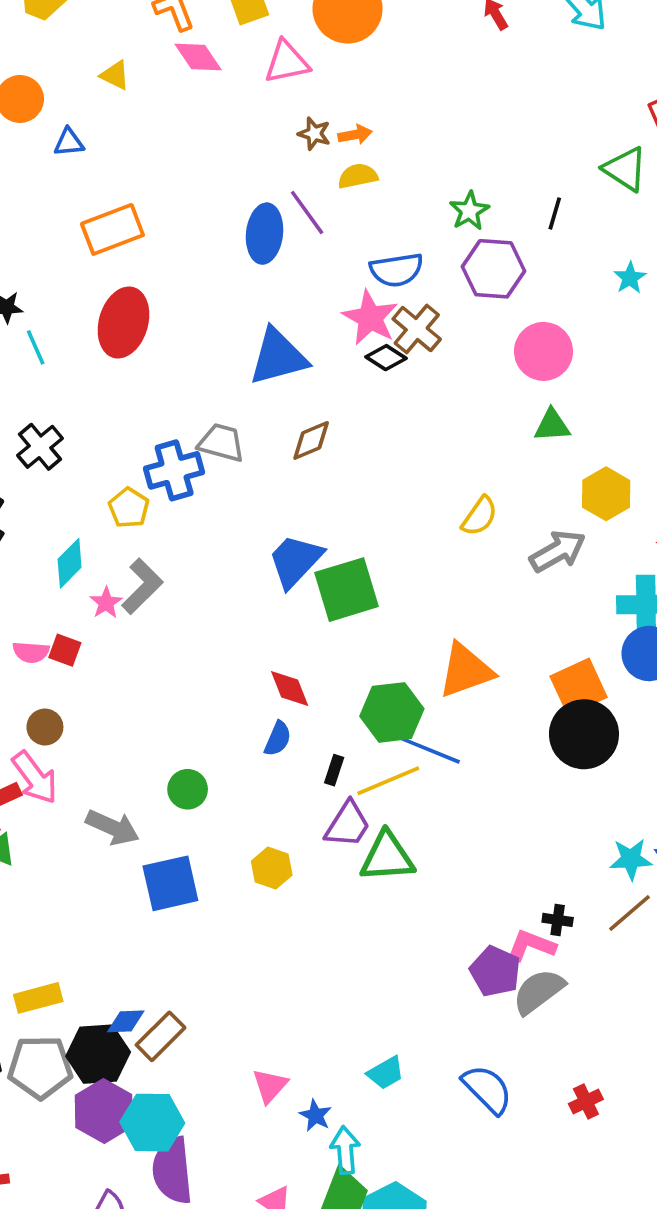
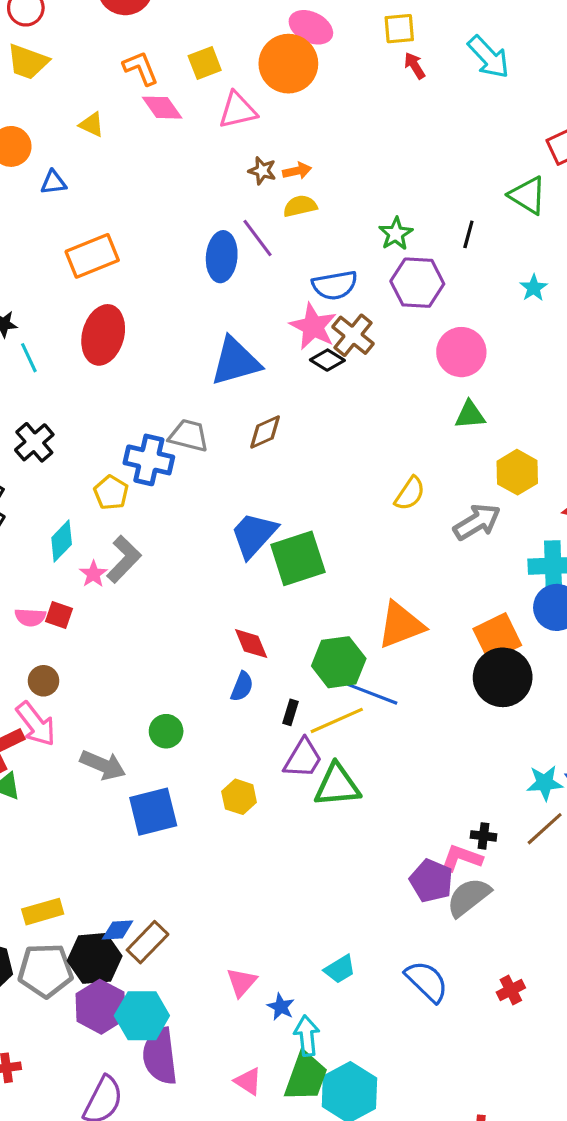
blue cross: (174, 470) -> (149, 460), turned 30

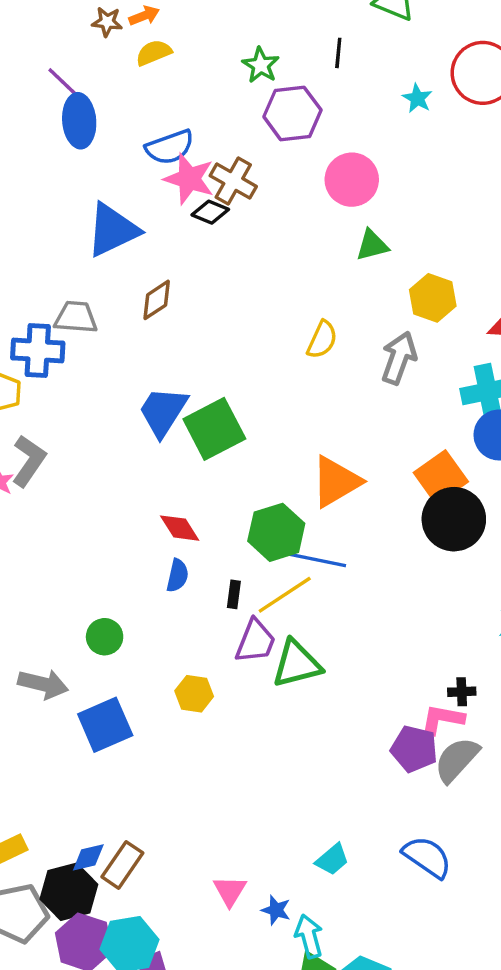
purple line: (258, 238) -> (66, 85), moved
blue semicircle: (335, 285) -> (170, 147), moved
gray arrow: (477, 522) -> (399, 358), turned -30

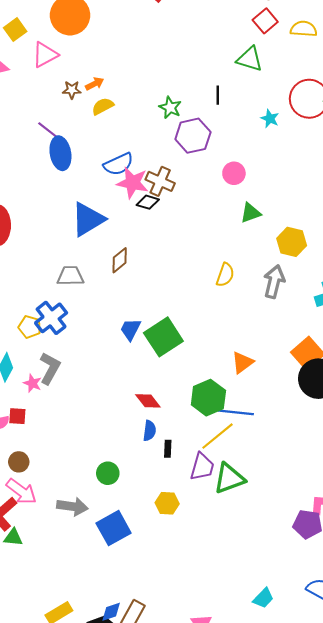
pink circle: (352, 180) -> (234, 173), size x0.7
blue cross: (38, 350) -> (51, 318), moved, turned -36
blue trapezoid: (163, 412) -> (130, 329), size x0.7
orange triangle: (336, 482) -> (243, 362), size x0.7
black rectangle: (234, 594) -> (168, 449), moved

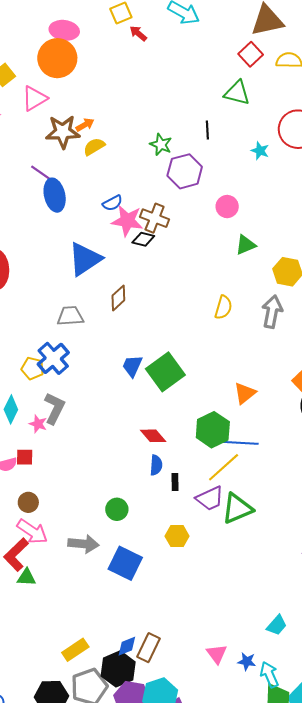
brown star: (72, 90) -> (63, 132), size x1.8
blue semicircle: (118, 164) -> (112, 203), size x0.7
purple trapezoid: (202, 467) -> (210, 498), turned 52
blue square: (114, 528) -> (125, 563), turned -32

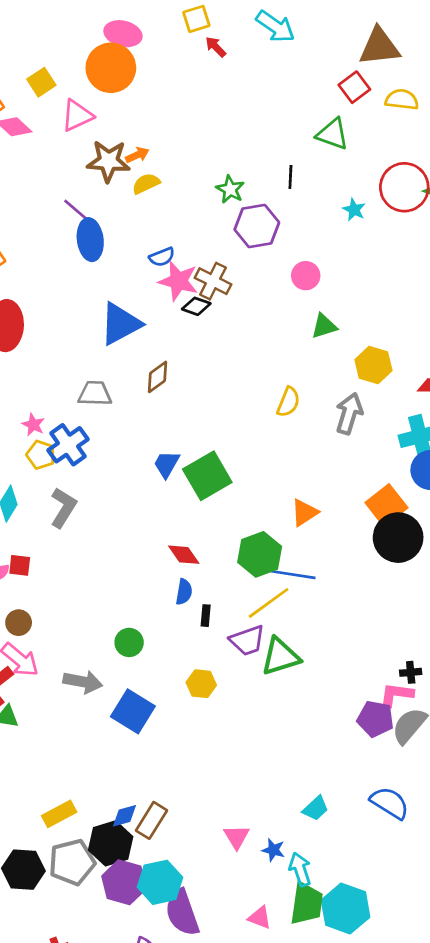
pink star: (38, 424) -> (33, 425), moved

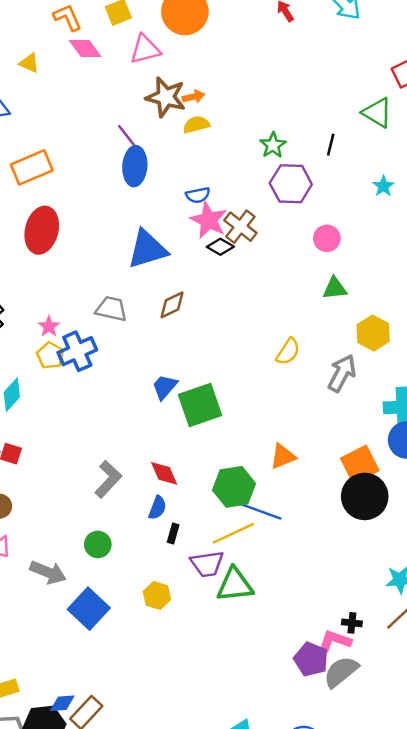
gray L-shape: (63, 508) -> (108, 479), moved

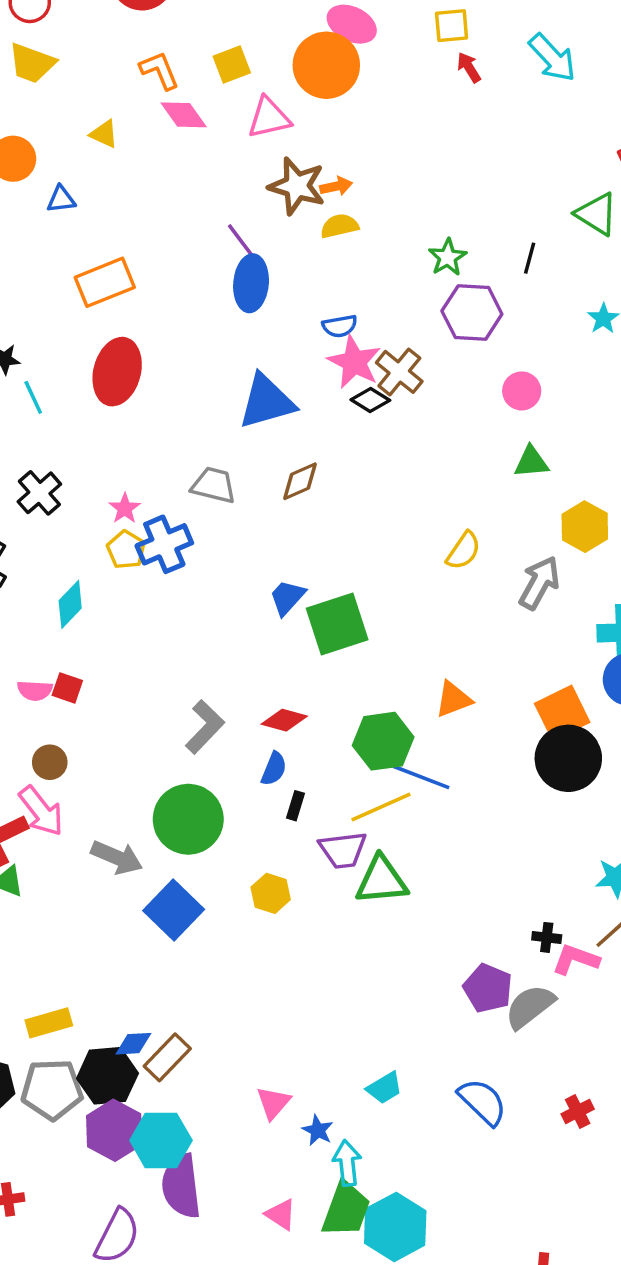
red diamond: (164, 473) -> (284, 720), turned -52
green circle: (98, 544) -> (188, 819), size x1.8
pink L-shape: (335, 641) -> (576, 959), moved

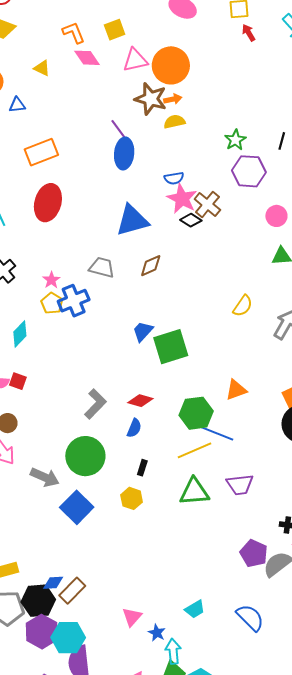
orange circle: (326, 65) -> (171, 65), moved
black rectangle: (295, 806) -> (142, 468), moved
purple trapezoid: (343, 850) -> (240, 485), moved

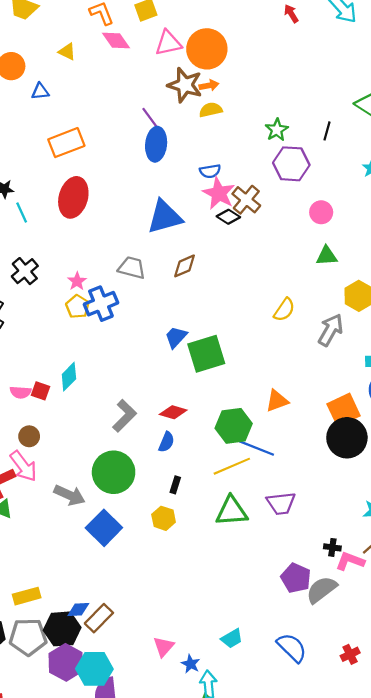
cyan diamond: (20, 334) -> (69, 377), moved

